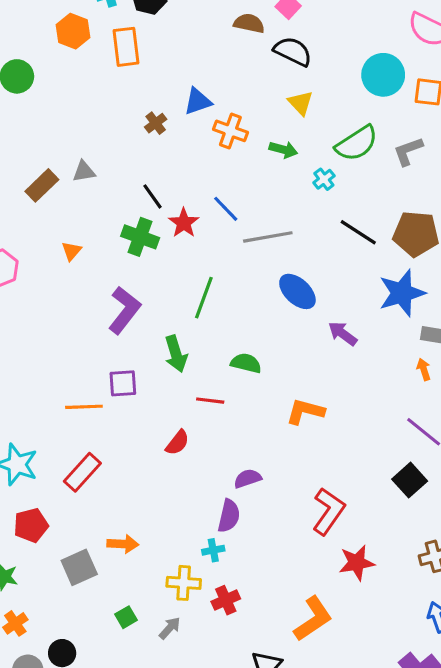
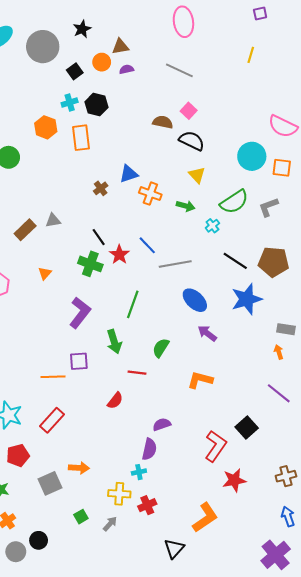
blue star: (402, 293) -> (247, 299), moved
purple arrow: (343, 334) -> (207, 333), moved
green semicircle: (246, 363) -> (161, 348), turned -72
black square: (410, 480) -> (247, 427), moved

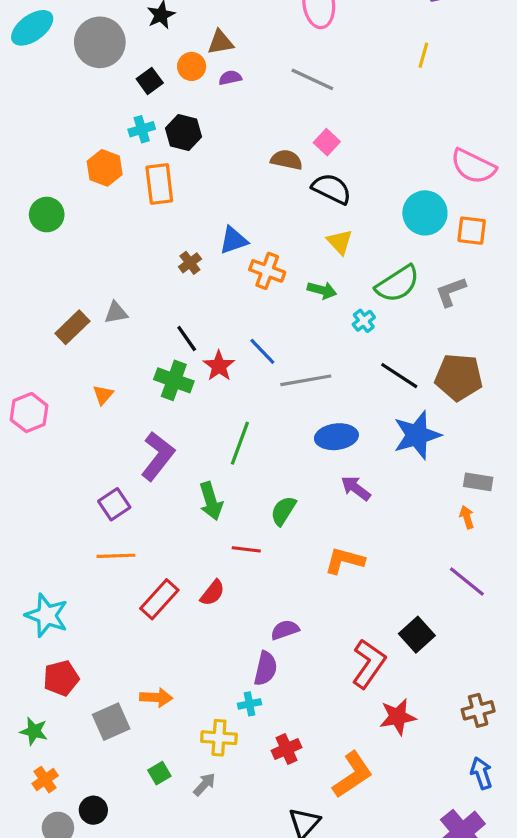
blue ellipse: (195, 300) -> (336, 437), turned -50
purple square: (79, 361) -> (114, 504), moved, turned -30
red rectangle: (52, 420) -> (159, 599), moved
red cross: (147, 505) -> (287, 749), moved

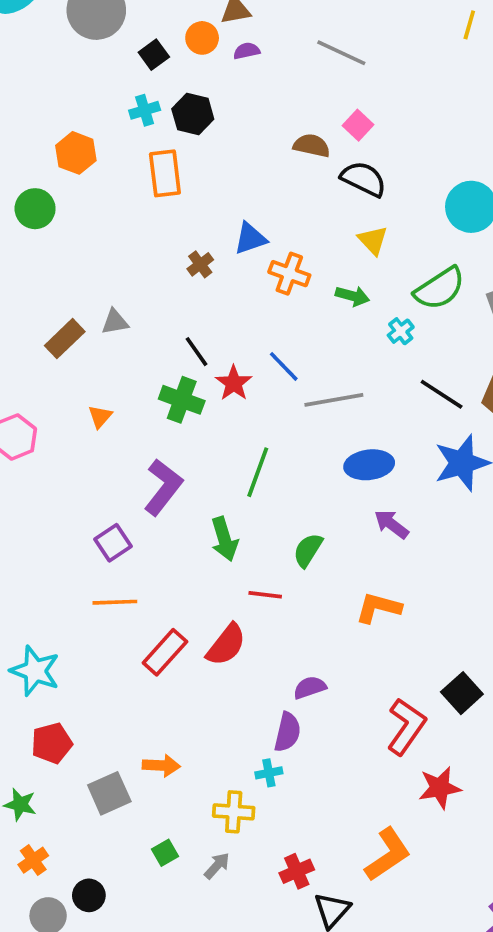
orange hexagon: (105, 168) -> (76, 153), moved
red semicircle: (212, 593) -> (226, 645), size x1.4
red cross: (287, 749) -> (297, 871), moved

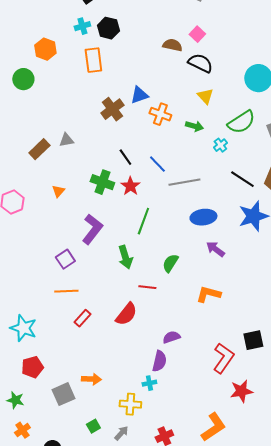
brown cross: (200, 264) -> (112, 109), size x1.6
black line: (197, 352) -> (125, 157), moved
red star: (234, 383) -> (130, 186), moved
red rectangle: (165, 652) -> (82, 318), moved, size x0.7
black square: (462, 693) -> (253, 340), turned 30

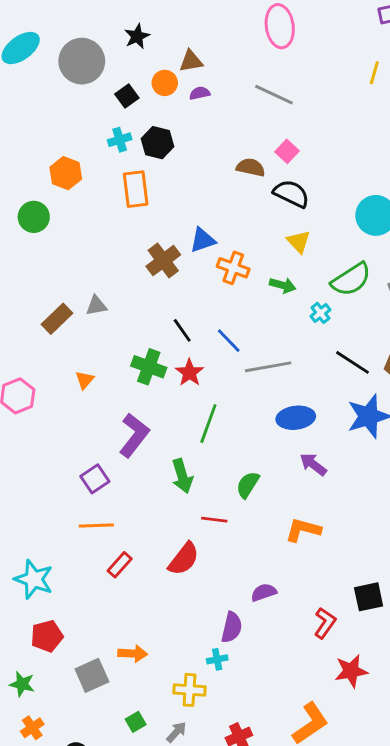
purple semicircle: (171, 337) -> (264, 592), moved
red L-shape: (223, 358) -> (325, 623), size x0.7

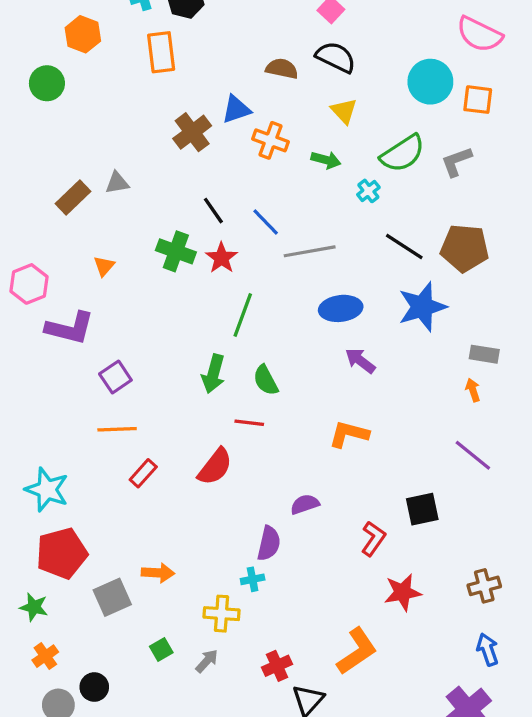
brown semicircle: (251, 167) -> (282, 69), moved
purple L-shape: (134, 435) -> (70, 328), moved, turned 66
green arrow: (182, 476) -> (213, 374), turned 32
green semicircle: (248, 485) -> (266, 380), moved, turned -60
red pentagon: (47, 636) -> (62, 553), size x1.4

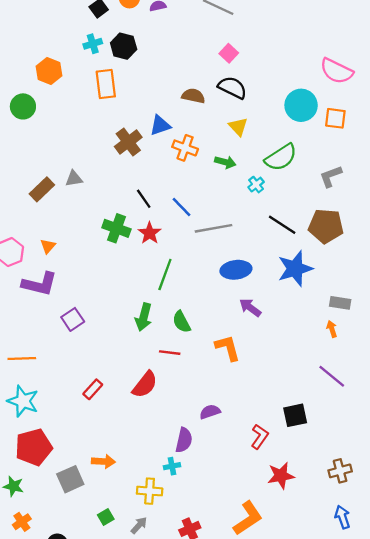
gray L-shape: (457, 162) -> (331, 176), moved
orange triangle: (104, 266) -> (48, 246), moved
orange line: (117, 429) -> (22, 359), moved
orange L-shape: (349, 434) -> (228, 348), moved, turned 60

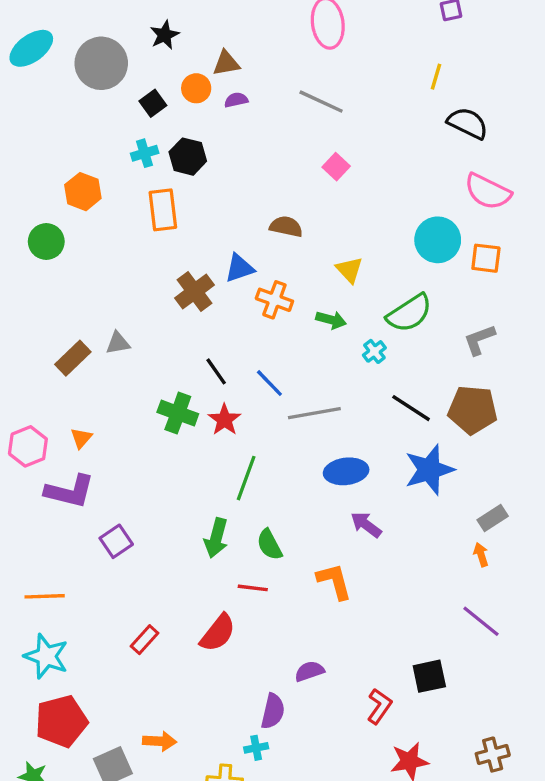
black semicircle: (232, 88) -> (468, 123), moved
gray rectangle: (340, 303) -> (493, 518), turned -42

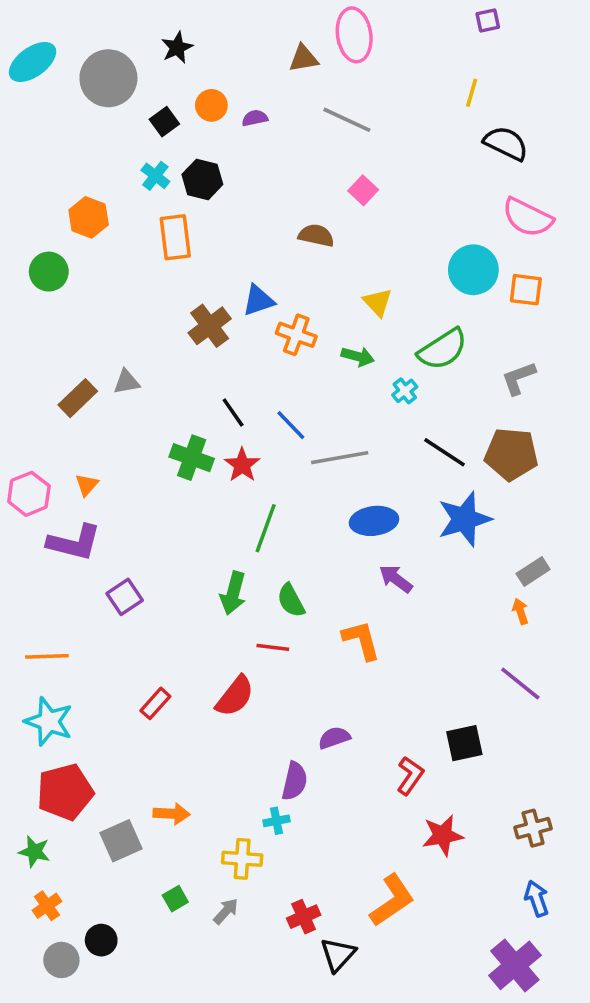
brown triangle: (226, 63) -> (304, 58), moved
cyan cross: (145, 153) -> (155, 176), turned -35
brown semicircle: (286, 227) -> (316, 235), moved

